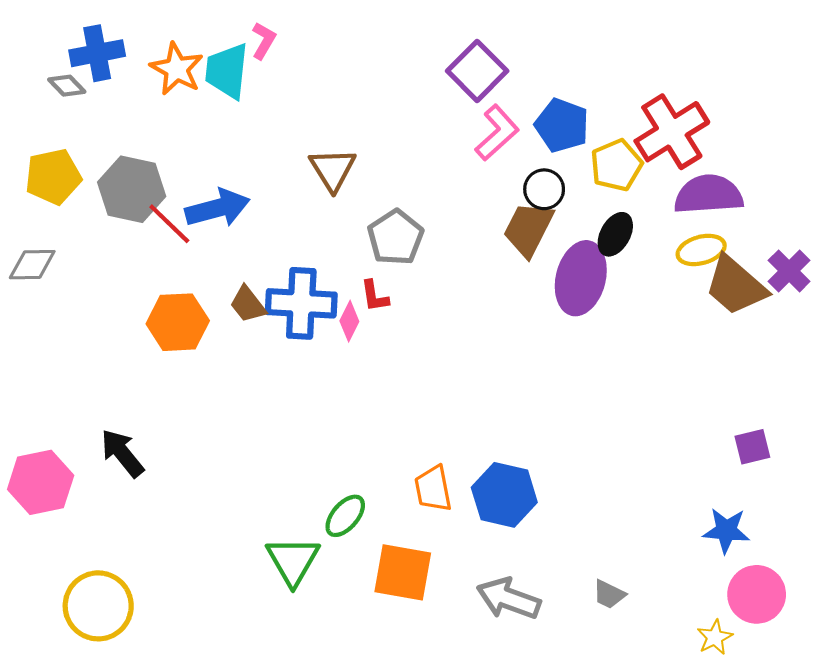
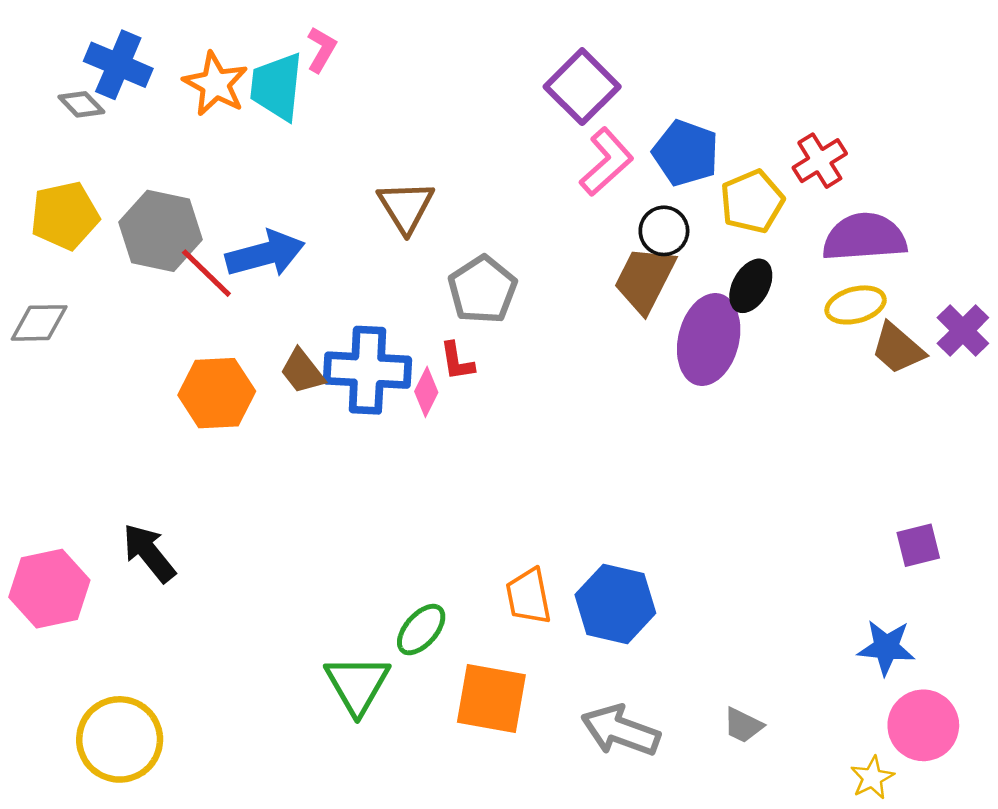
blue cross: (97, 53) -> (118, 65), turned 34
red cross: (672, 132) -> (820, 161), size x0.6
brown trapezoid: (736, 286) -> (898, 348), size x0.7

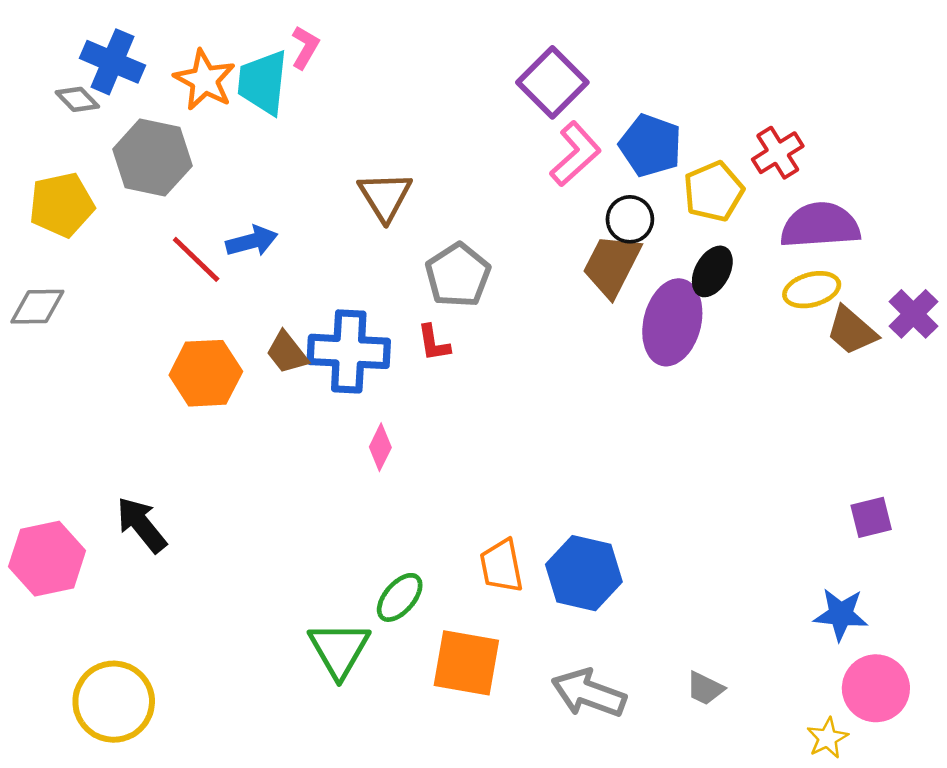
gray hexagon: (160, 231) -> (152, 158), moved
blue arrow: (265, 254) -> (252, 241), size x0.7
pink diamond: (426, 392) -> (380, 447), moved

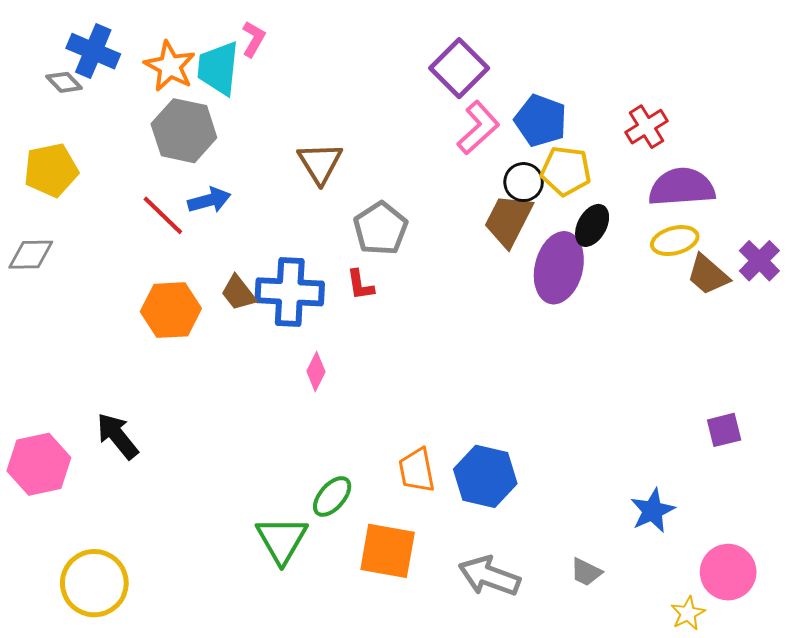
gray hexagon: (152, 158) -> (184, 131), moved
yellow pentagon: (714, 191) -> (566, 171), moved, turned 30
blue star: (841, 614) -> (653, 511), moved, turned -30

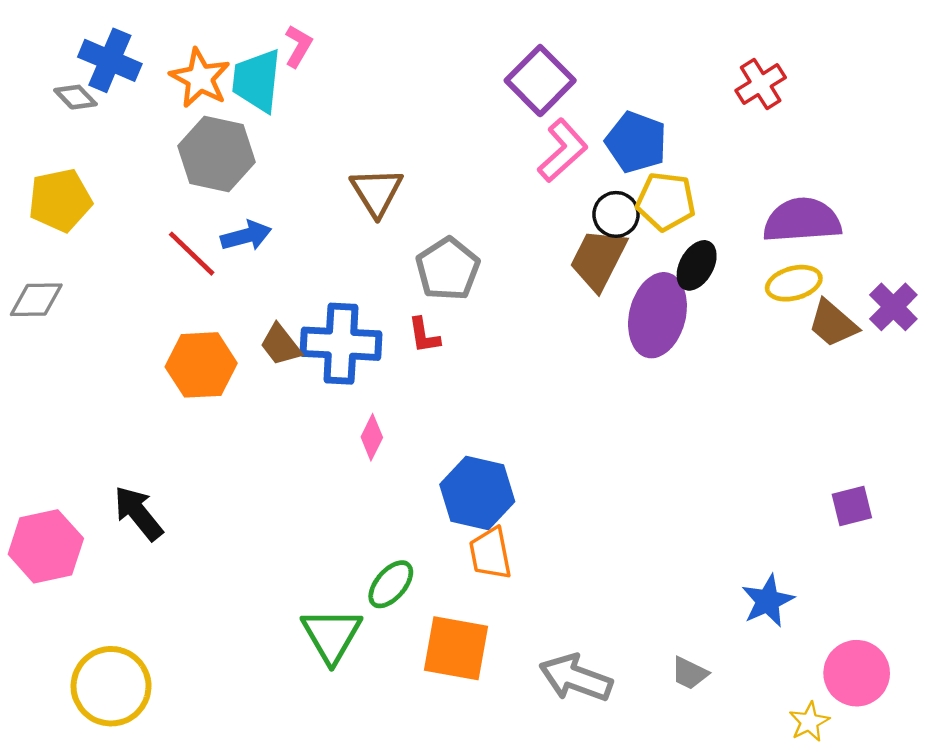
red cross: (647, 127) -> (761, 84), moved
blue hexagon: (485, 476) -> (477, 493), moved

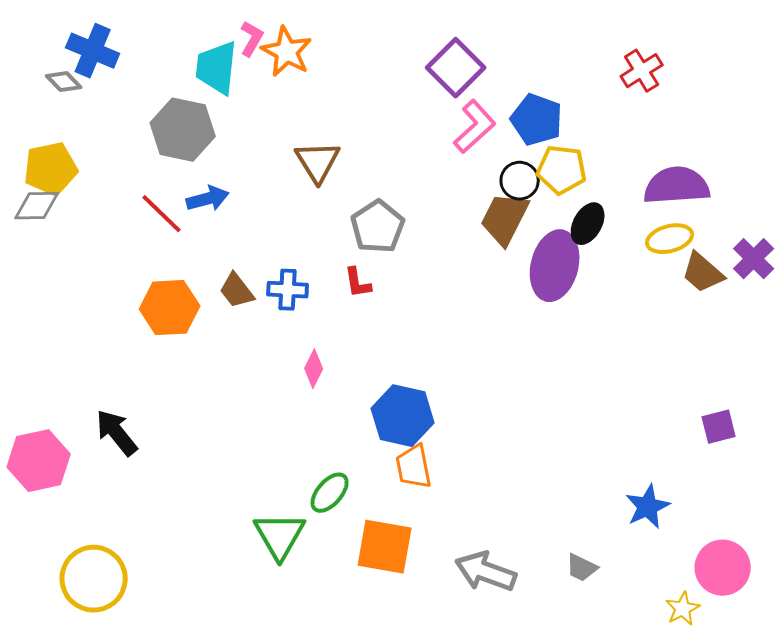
orange star: (200, 78) -> (287, 52), moved
gray diamond: (36, 300) -> (37, 206), moved
blue cross: (341, 344) -> (288, 290), size x0.6

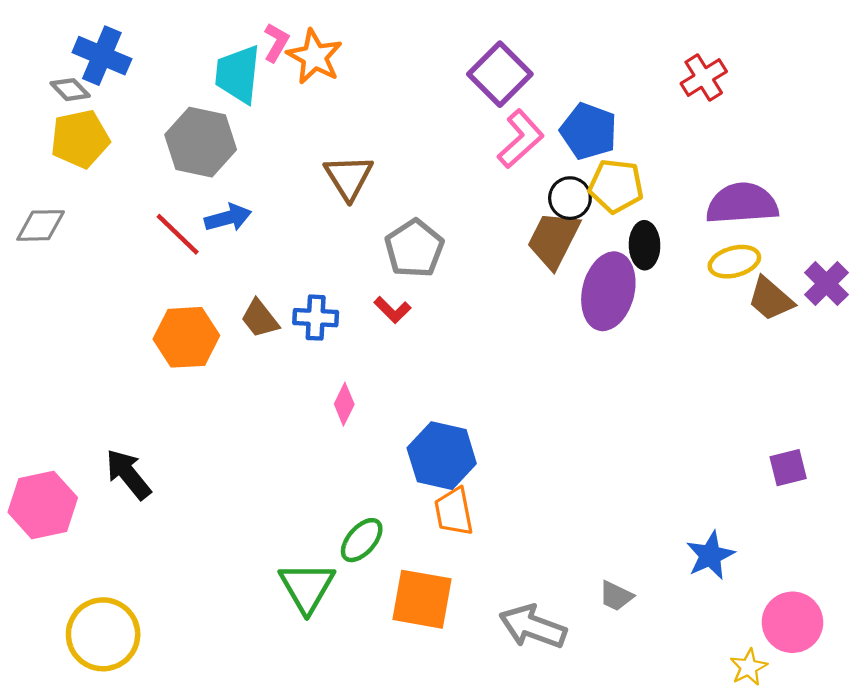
yellow pentagon: (51, 169) -> (80, 139), moved
black ellipse: (588, 224) -> (645, 245), turned -30
red L-shape: (358, 283) -> (392, 310), turned -36
gray trapezoid: (582, 568) -> (616, 596), moved

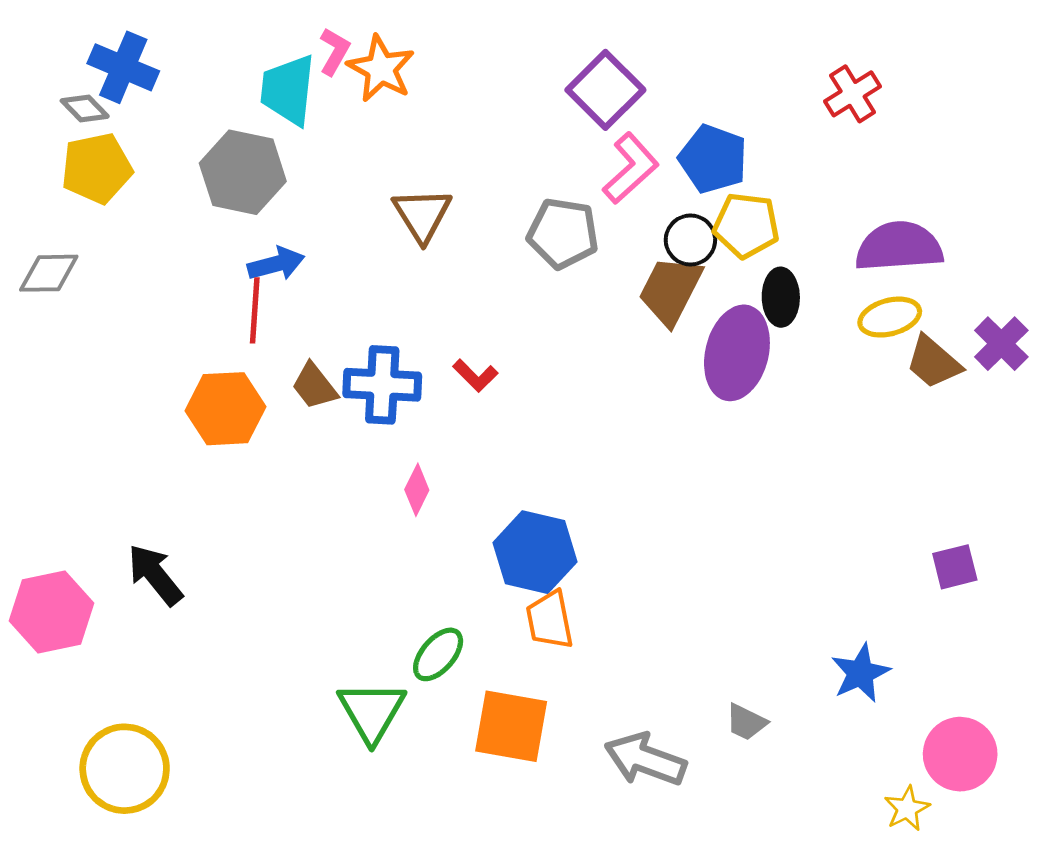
red line: (178, 234) -> (255, 310), moved, turned 50
gray pentagon: (414, 248) -> (563, 233), moved, turned -30
blue cross: (316, 318) -> (382, 385), size x1.4

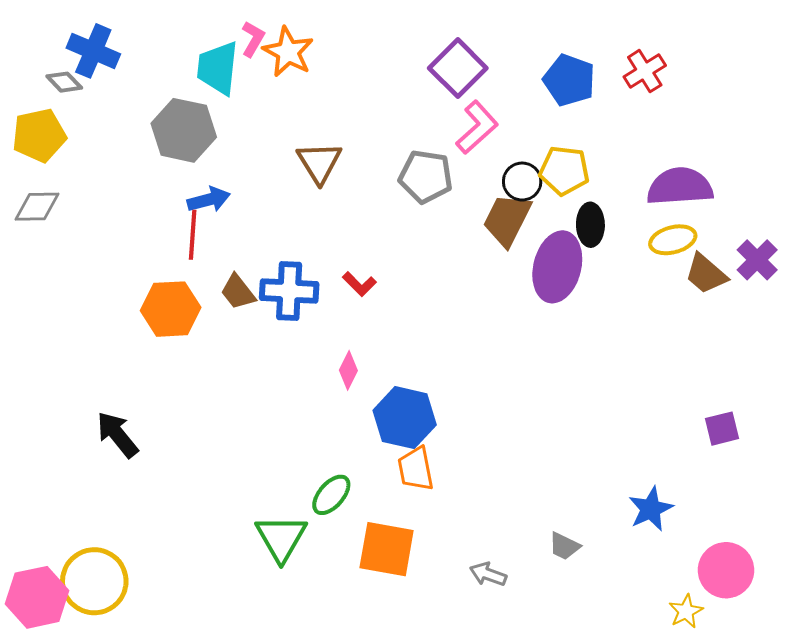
blue pentagon: (713, 159) -> (569, 80), moved
yellow pentagon: (97, 168) -> (39, 135), moved
pink diamond: (417, 490) -> (348, 370), moved
pink hexagon: (51, 612) -> (37, 597), moved
gray arrow: (645, 759) -> (488, 574), size x0.6

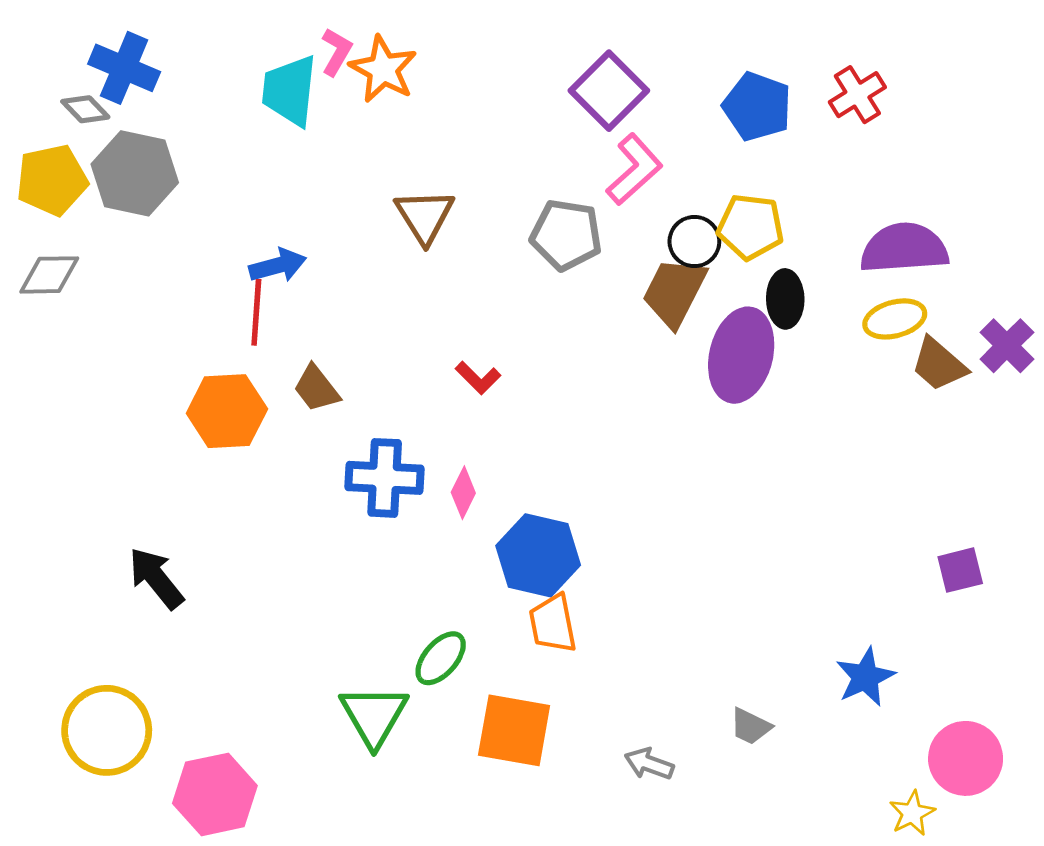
gray hexagon: (184, 130) -> (135, 173), moved
blue cross: (289, 291) -> (385, 478), moved
yellow circle: (94, 581) -> (107, 730), moved
pink hexagon: (37, 597) -> (215, 794), moved

